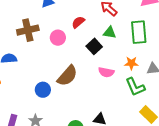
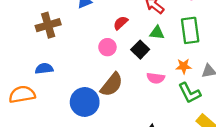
brown cross: (28, 30) -> (48, 25), moved
pink circle: (58, 38) -> (107, 47), moved
blue circle: (43, 90) -> (85, 102), size x1.6

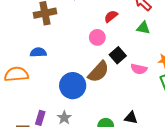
black square: (140, 50) -> (118, 55), moved

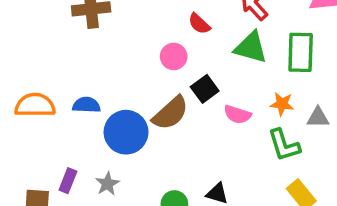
red semicircle: (111, 16) -> (199, 24), turned -104
green triangle: (143, 28) -> (251, 47), size x1.5
blue semicircle: (38, 52) -> (86, 105), moved

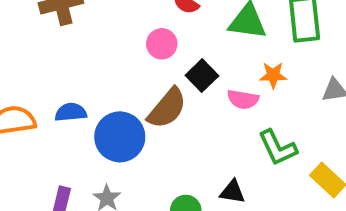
orange star: (282, 104) -> (273, 75), moved
green L-shape: (284, 145) -> (278, 148), moved

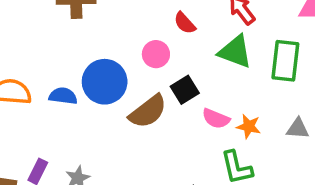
orange star: (273, 75) -> (249, 126), moved
blue circle: (120, 137) -> (105, 82), moved

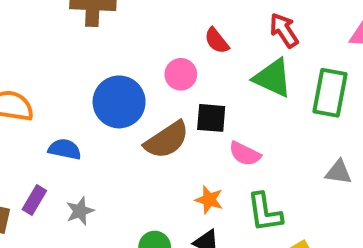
black square: (185, 90) -> (211, 118), turned 32
blue semicircle: (63, 96) -> (65, 149), moved
orange star: (249, 126) -> (209, 200), moved

